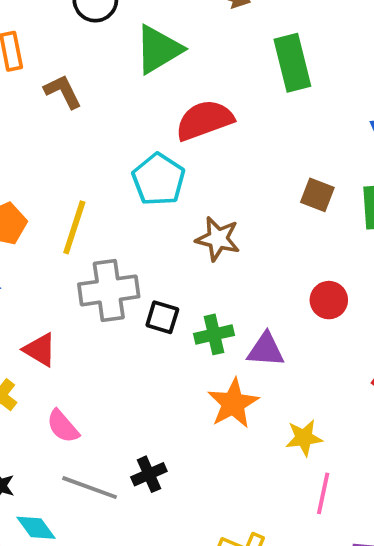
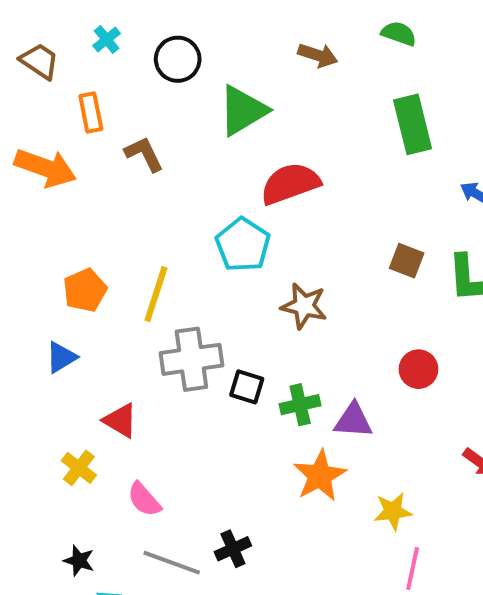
green rectangle: (292, 63) -> (413, 124), moved

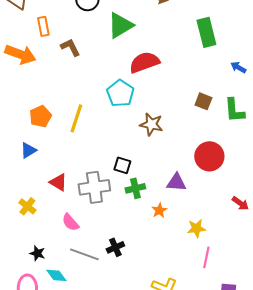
gray cross: (191, 359) -> (94, 187), moved
red circle: (418, 369) -> (209, 156), size x1.5
green cross: (300, 405) -> (135, 188), moved
yellow cross: (79, 468) -> (27, 206), moved
orange star: (320, 476) -> (159, 210), size x0.6

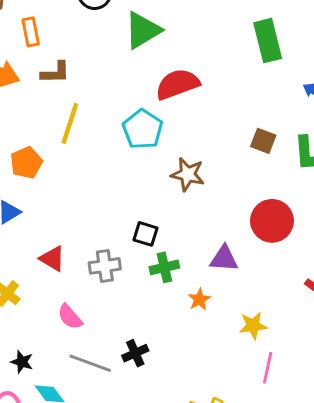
brown L-shape: (70, 47) -> (55, 73), moved, turned 115
yellow line: (76, 118) -> (70, 123), moved
gray cross: (94, 187) -> (105, 266), size x0.7

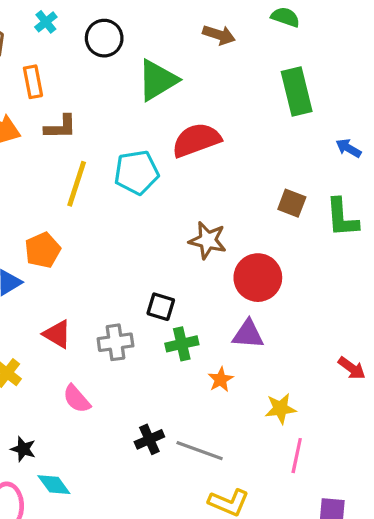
cyan pentagon: (143, 129) -> (136, 172), moved, turned 30
orange pentagon: (26, 163) -> (43, 250), moved
red circle: (272, 221) -> (258, 278), moved
gray line: (90, 363) -> (200, 451), moved

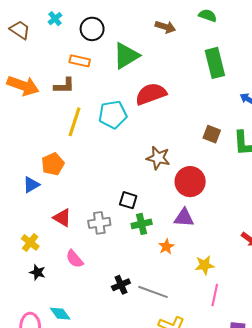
orange rectangle: (33, 82) -> (80, 61), moved, turned -66
black star: (23, 449) -> (37, 272), moved

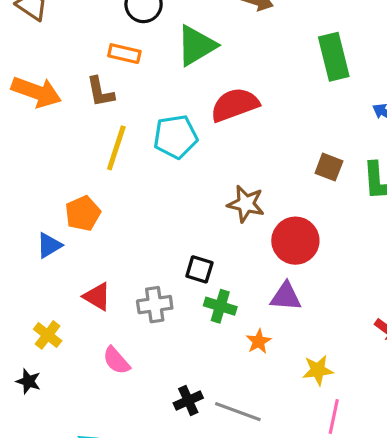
brown L-shape: (64, 86) -> (100, 92), turned 80
green cross: (142, 224) -> (220, 306), turned 30
black star: (37, 272) -> (28, 381), moved

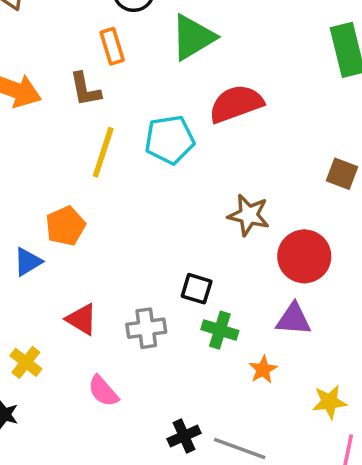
orange rectangle: (124, 54) -> (112, 46), turned 60

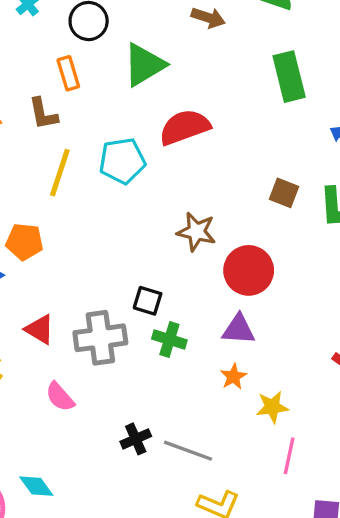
orange pentagon: (65, 226) -> (25, 242), turned 30
gray cross: (146, 328) -> (100, 338), size x1.4
orange star: (263, 370) -> (233, 377), moved

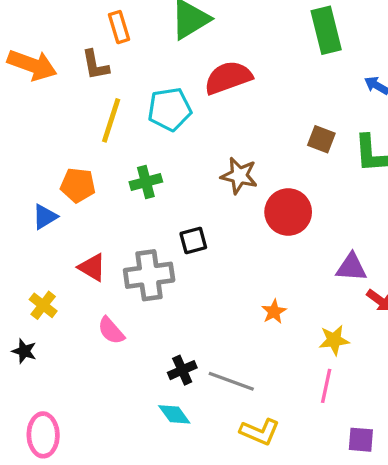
black square: (148, 301) -> (193, 240), turned -32
purple triangle: (239, 329) -> (351, 267), moved
green cross: (169, 339) -> (146, 182), moved, turned -32
yellow star: (272, 407) -> (334, 340), moved
cyan diamond: (36, 486) -> (174, 414), moved

